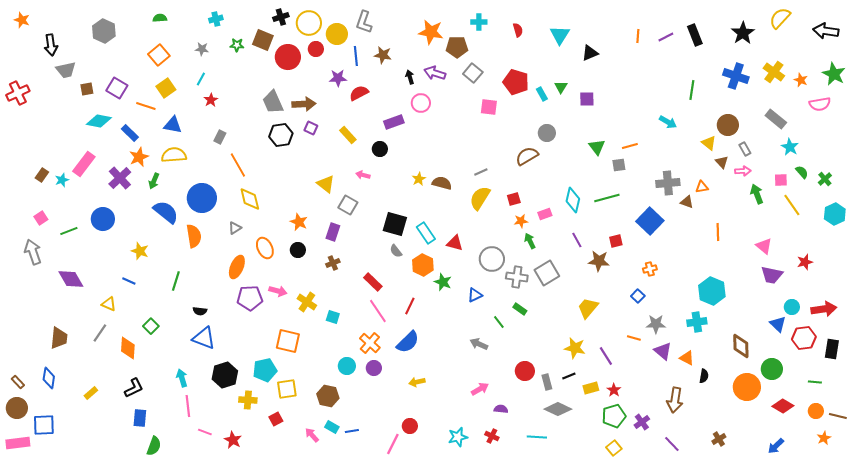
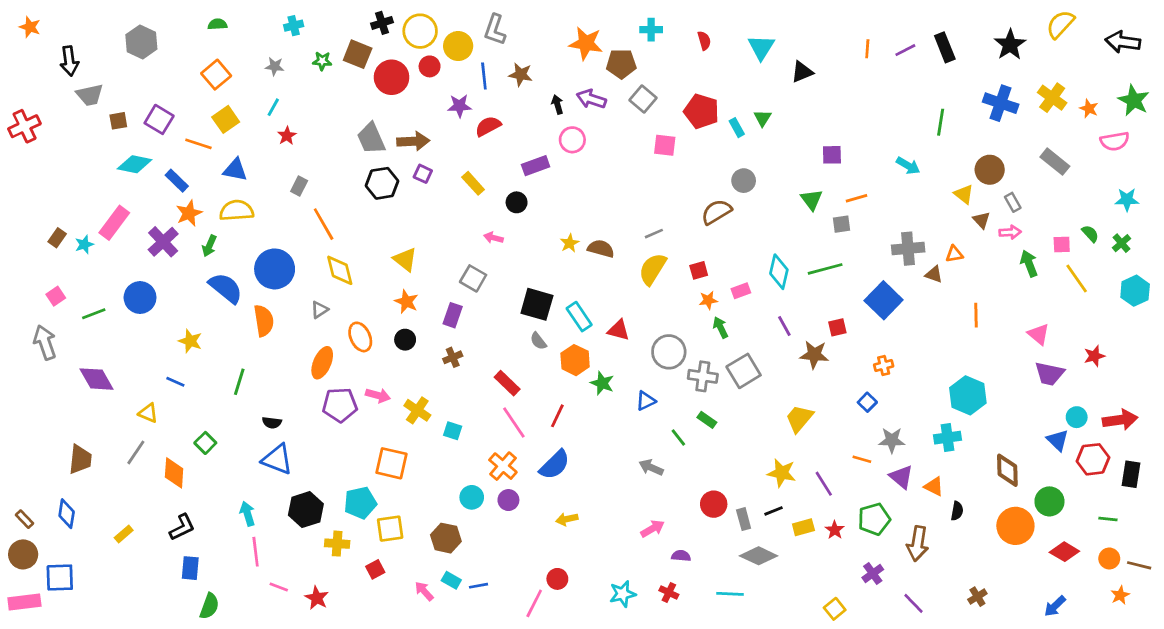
purple square: (587, 99) -> (832, 155), moved
cyan star: (790, 147) -> (1127, 200), moved, turned -30
yellow triangle: (326, 184) -> (405, 259), moved
green pentagon: (614, 416) -> (874, 519), moved

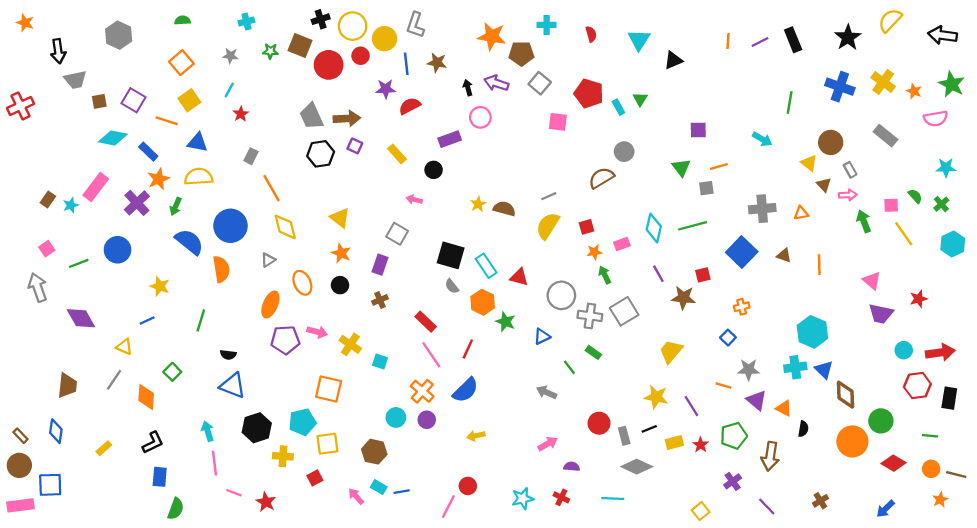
brown triangle: (934, 274) -> (784, 255), moved
blue line: (175, 382) -> (147, 320), turned -49
blue triangle: (1058, 440) -> (824, 370), moved

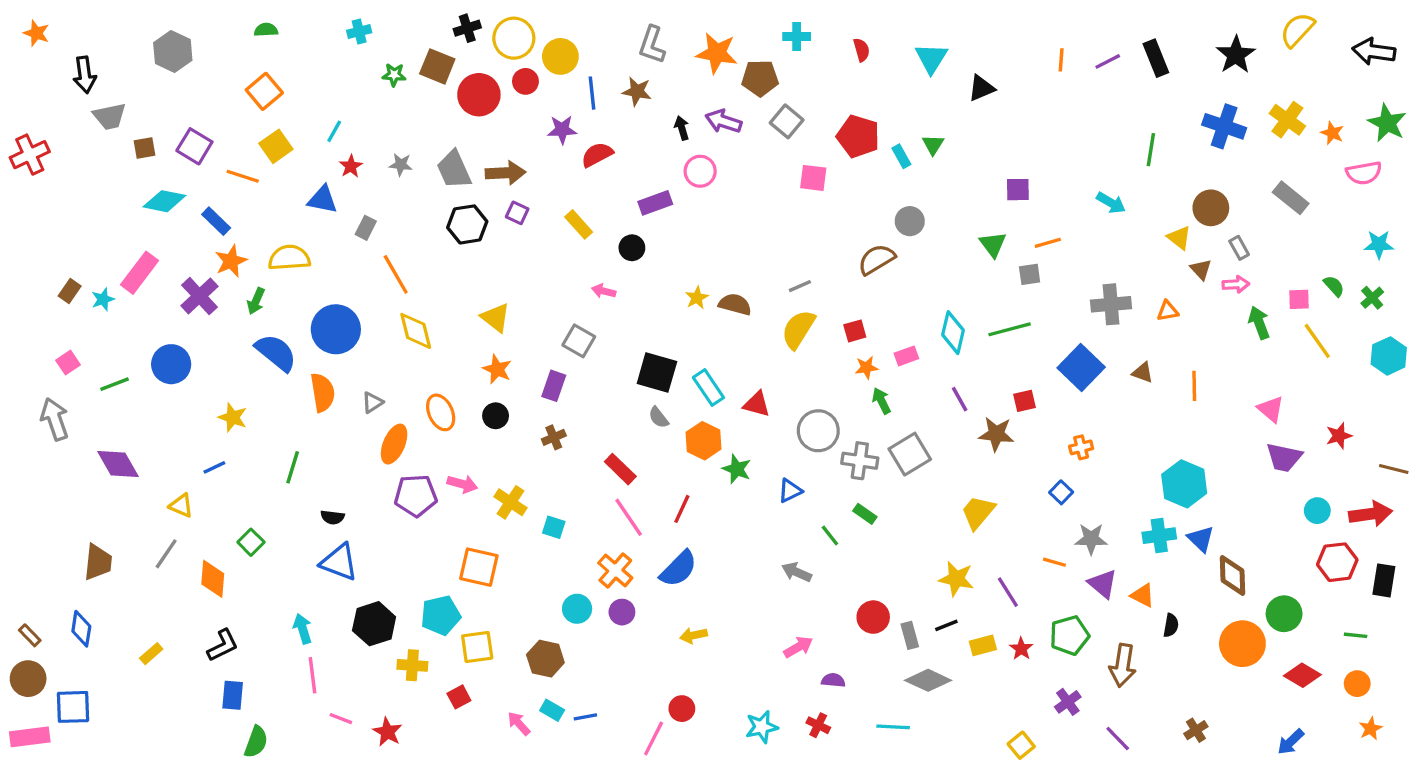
gray L-shape: (415, 25) -> (652, 45), moved
gray star: (230, 56) -> (401, 165), moved
blue triangle: (197, 142) -> (323, 200), moved
gray triangle: (268, 260) -> (372, 402), moved
brown line: (956, 475) -> (1394, 469), moved

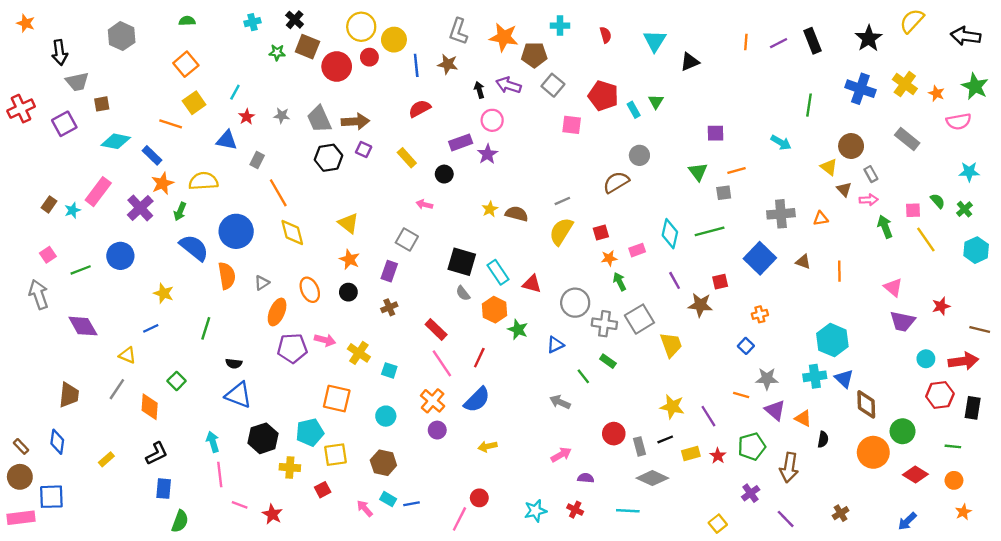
black cross: (467, 28) -> (295, 20), moved, turned -30
purple star: (562, 130) -> (487, 154), moved, turned -30
purple square: (194, 146) -> (64, 124), moved, turned 30
yellow trapezoid: (978, 512) -> (671, 345), moved, turned 120
cyan circle: (577, 609) -> (386, 416), moved

